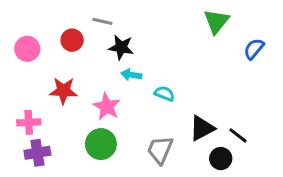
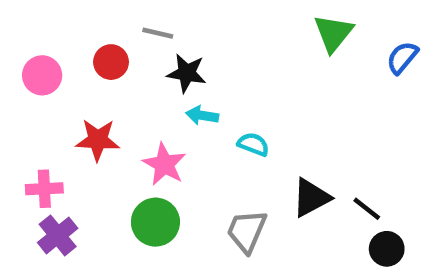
blue semicircle: (254, 49) -> (402, 58), moved
purple cross: (37, 153) -> (58, 235), turned -30
black circle: (221, 159) -> (387, 249), moved

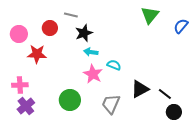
black star: (187, 73) -> (84, 33), turned -30
red star: (98, 140) -> (37, 54), moved
pink star: (164, 164) -> (93, 74), moved

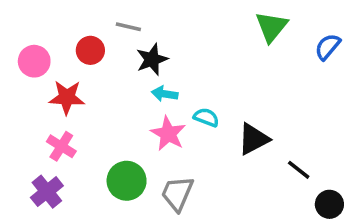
pink cross: (20, 85) -> (61, 146), moved, turned 35
black triangle: (140, 89) -> (253, 139), moved
gray trapezoid: (111, 104) -> (177, 193), moved
black circle: (174, 112) -> (329, 204), moved

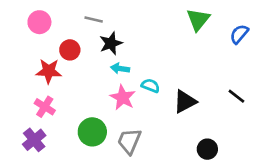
red circle: (90, 50) -> (70, 50), moved
pink circle: (34, 61) -> (39, 22), moved
black line: (299, 170) -> (236, 96), moved
black circle: (329, 204) -> (207, 149), moved

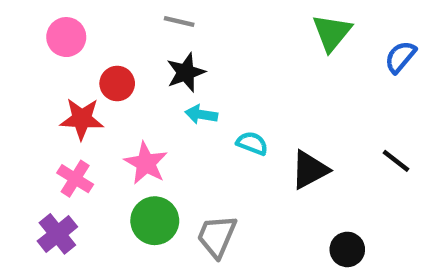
gray line: (94, 20) -> (179, 22), moved
pink star: (123, 98) -> (146, 163), moved

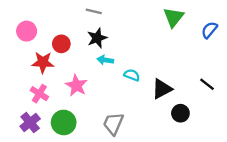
pink circle: (66, 37) -> (27, 31), moved
green circle: (155, 221) -> (64, 122), moved
black circle: (347, 249) -> (180, 113), moved

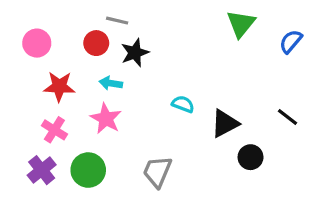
gray line: (94, 11) -> (117, 21), moved
red circle: (61, 44) -> (96, 43), moved
cyan arrow: (105, 60) -> (111, 83), moved

